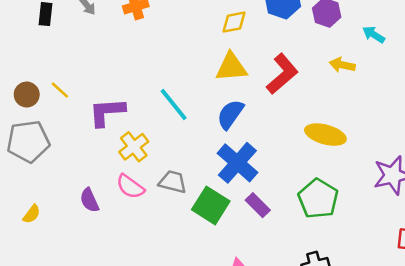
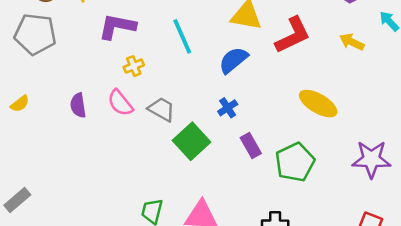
yellow cross: (134, 147) -> (134, 66), size x0.7
blue cross: (237, 163) -> (228, 108), size x0.5
purple rectangle: (258, 205) -> (251, 145), moved

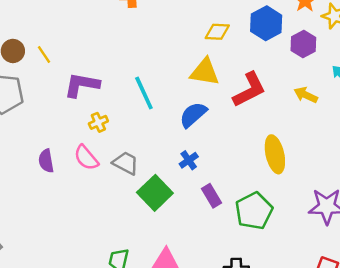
yellow ellipse: (318, 104) -> (275, 154), turned 48

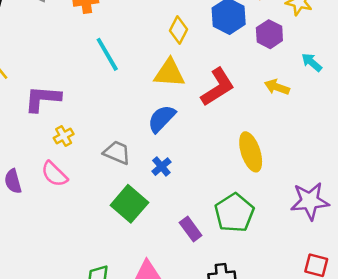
yellow diamond: (217, 32) -> (178, 30), turned -60
cyan line: (144, 93) -> (107, 54), moved
gray trapezoid: (126, 163) -> (117, 152), moved
purple rectangle: (212, 196) -> (191, 229), moved

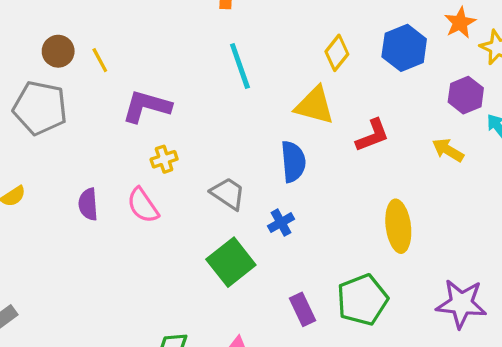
purple hexagon: (269, 34) -> (466, 95), moved
red L-shape: (218, 87) -> (372, 135), size x0.7
blue semicircle: (162, 119) -> (293, 162), turned 120

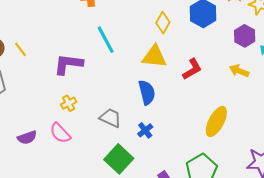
purple L-shape: (147, 106) -> (68, 64), moved
purple semicircle: (88, 204) -> (27, 138), turned -96
yellow ellipse: (398, 226) -> (216, 121), turned 44

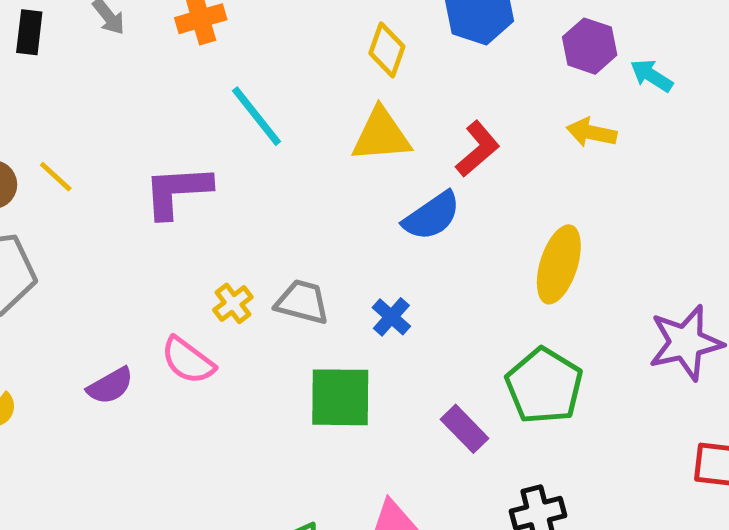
blue semicircle: (147, 92) -> (432, 216), moved, turned 80
yellow cross: (69, 103) -> (233, 303), moved
green square: (119, 159) -> (340, 397), turned -32

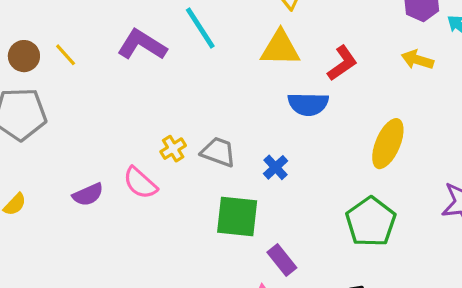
purple L-shape: (177, 191) -> (142, 45), moved, turned 30
blue semicircle: (432, 216) -> (308, 104), turned 30
purple rectangle: (464, 429) -> (282, 260), moved

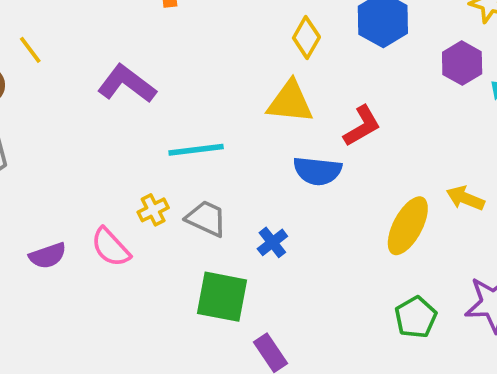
cyan line: (200, 28) -> (196, 150), moved, turned -69
yellow line: (66, 55) -> (30, 50), moved
yellow arrow: (417, 60) -> (465, 198), moved
green pentagon: (371, 222) -> (416, 317), moved, size x0.7

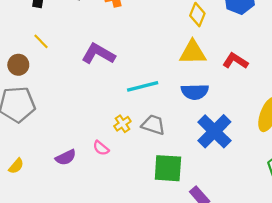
red L-shape: (362, 126) -> (235, 61), turned -110
blue semicircle: (317, 171) -> (195, 92), moved
blue cross: (272, 242) -> (214, 131), moved, size x2.0
pink semicircle: (111, 247) -> (101, 148), size x0.7

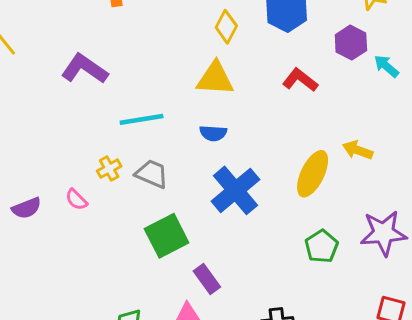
red L-shape: (235, 61) -> (300, 80), moved
blue semicircle: (195, 92) -> (213, 133), size x0.7
green square: (168, 168) -> (167, 236), turned -36

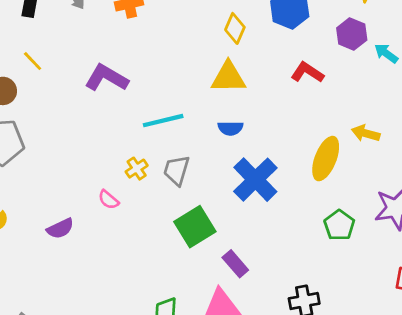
gray trapezoid: (152, 174) -> (177, 170), turned -92
purple semicircle: (26, 208) -> (60, 228), moved

